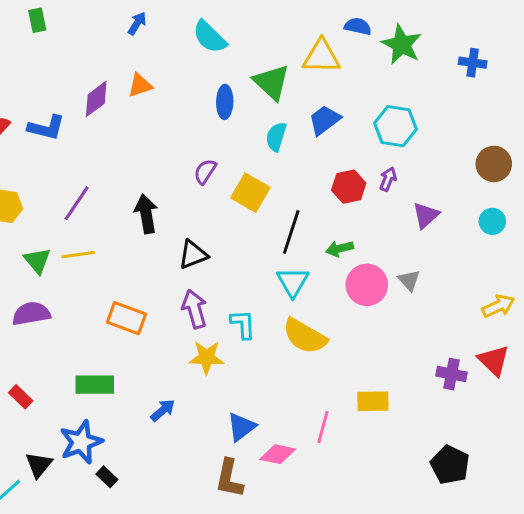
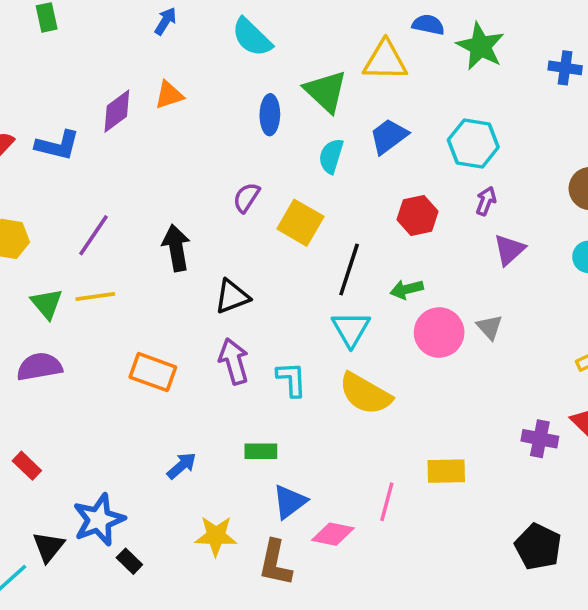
purple arrow: (388, 179) -> (486, 201), moved
yellow star: (207, 357) -> (216, 536), moved
green rectangle: (95, 385) -> (261, 451), moved, size x0.7
blue arrow: (163, 410) -> (182, 466), moved

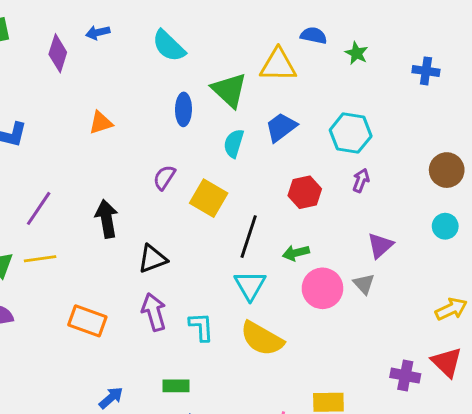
blue arrow: (165, 21) -> (98, 33), turned -135
green star: (480, 46) -> (356, 53), size x0.6
orange triangle: (169, 95) -> (101, 123), moved
purple diamond: (117, 111) -> (58, 53), moved, turned -36
purple triangle: (509, 250) -> (380, 245), moved

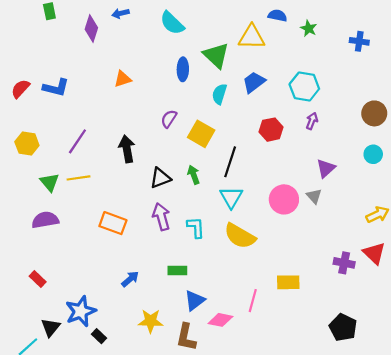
green arrow: (296, 253) -> (194, 175), moved, turned 84

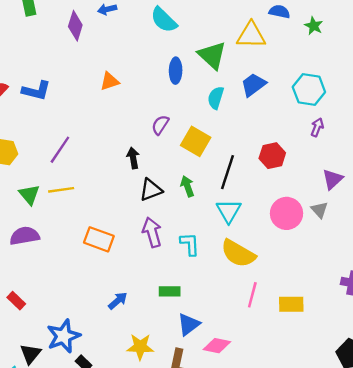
red hexagon: (271, 130) -> (272, 156), moved
black arrow: (127, 149) -> (133, 158), moved, size x0.7
pink line: (253, 301) -> (252, 295), moved

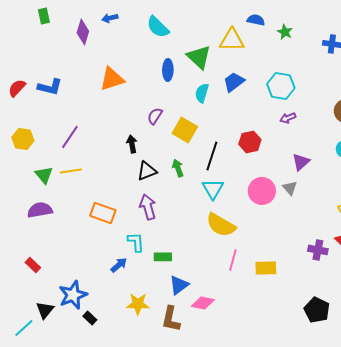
orange triangle: (109, 81) -> (112, 79), size x1.5
purple arrow: (317, 127) -> (288, 118), turned -133
cyan L-shape: (190, 244) -> (136, 242), moved

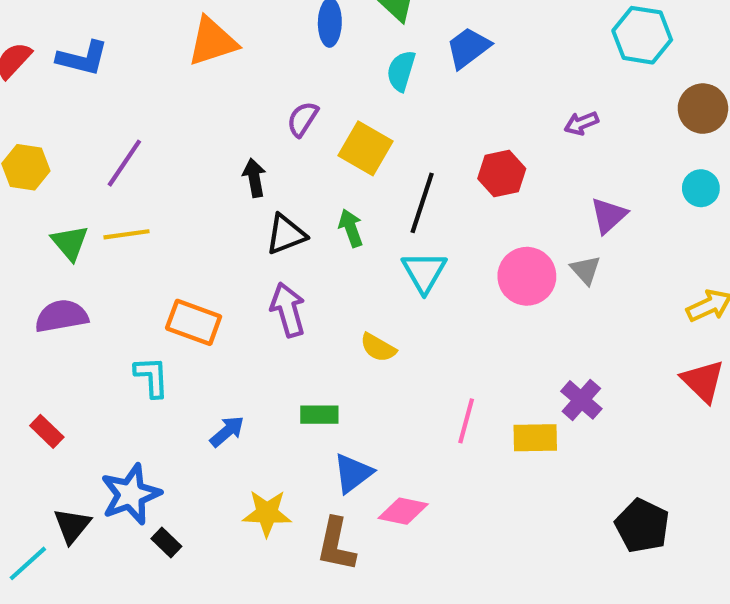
cyan hexagon: (281, 86) -> (642, 35), moved
yellow semicircle: (221, 225) -> (378, 348), moved, size x0.6
cyan L-shape: (136, 242) -> (152, 377), moved
purple cross: (318, 250) -> (581, 400), moved, turned 30

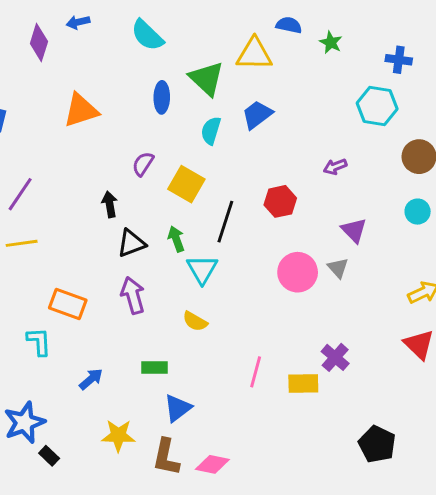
purple triangle: (609, 215) -> (354, 230), turned -32
cyan triangle: (424, 272) -> (202, 269), moved
pink diamond: (403, 511) -> (212, 464), moved

